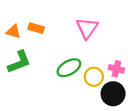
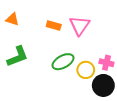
orange rectangle: (36, 28) -> (54, 25), moved
orange triangle: (13, 32) -> (12, 19), moved

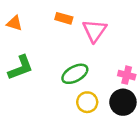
orange rectangle: (54, 25) -> (64, 18), moved
yellow circle: (86, 70) -> (87, 102), moved

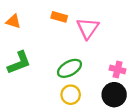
yellow circle: (87, 102) -> (71, 95), moved

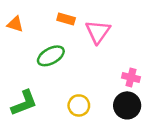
green L-shape: (19, 63) -> (24, 103), moved
green ellipse: (69, 68) -> (51, 56), moved

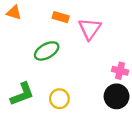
orange triangle: (15, 24) -> (14, 12), moved
yellow circle: (79, 105) -> (59, 99), moved

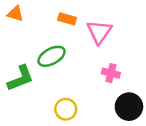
pink cross: (120, 71) -> (111, 73), moved
green L-shape: (22, 94) -> (21, 78), moved

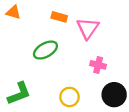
green L-shape: (21, 78) -> (19, 94), moved
yellow circle: (66, 109) -> (69, 97), moved

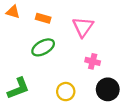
orange rectangle: (59, 17) -> (43, 18), moved

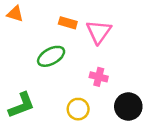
orange rectangle: (43, 18) -> (68, 23), moved
pink cross: (93, 61) -> (99, 77), moved

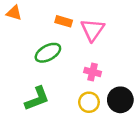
green L-shape: (21, 105) -> (37, 99), moved
yellow circle: (78, 109) -> (89, 102), moved

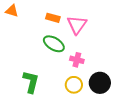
green ellipse: (48, 53) -> (54, 44), moved, turned 60
green L-shape: (37, 99) -> (31, 82), turned -55

